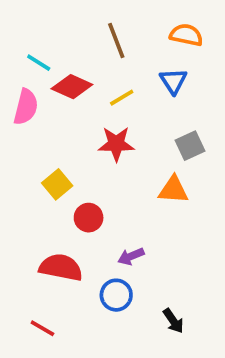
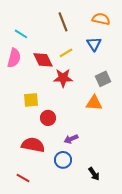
red diamond: (72, 87) -> (43, 60), moved, turned 40
yellow square: (57, 184) -> (31, 100), turned 35

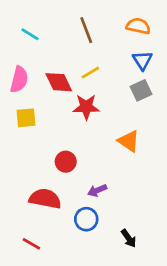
cyan line: (21, 34) -> (30, 34), moved
blue triangle: (94, 44) -> (142, 60), moved
gray square: (103, 79) -> (141, 90), moved
yellow square: (31, 100) -> (26, 118), moved
orange triangle: (94, 103) -> (129, 141), turned 30

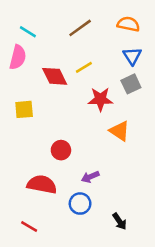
brown line: (86, 30) -> (80, 28), turned 75
pink semicircle: (19, 79) -> (18, 57), moved
red star: (86, 107) -> (100, 99), moved

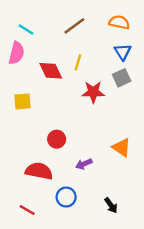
yellow line: (84, 67) -> (78, 62), turned -42
orange triangle: (119, 131) -> (122, 147), moved
blue circle: (80, 204) -> (66, 197), moved

